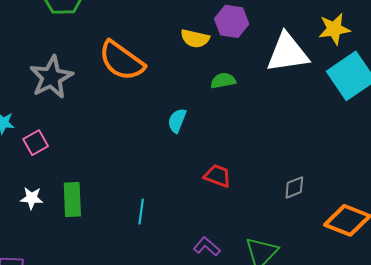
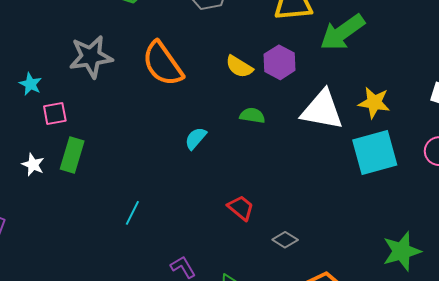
red trapezoid: (217, 176) -> (241, 208), moved
gray diamond: (294, 187) -> (285, 240), turned 35
green rectangle: (72, 200) -> (72, 155), moved

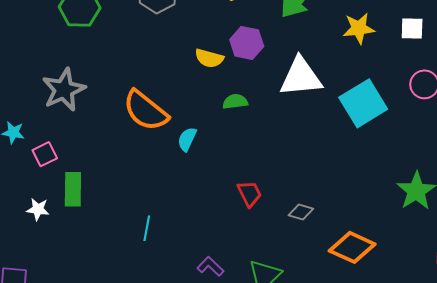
orange semicircle: (163, 64) -> (146, 111), moved
yellow star: (374, 103) -> (359, 28), moved
red trapezoid: (241, 208) -> (249, 194), turned 40

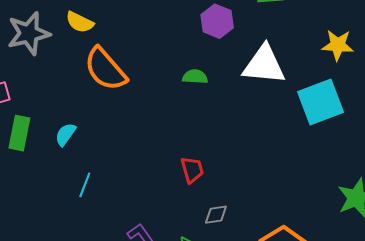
yellow star: (359, 28) -> (338, 45), moved
yellow semicircle: (209, 58) -> (80, 22), moved
cyan semicircle: (187, 139) -> (65, 134), moved
gray diamond: (301, 212) -> (216, 215), moved, turned -35

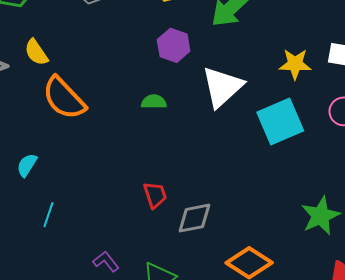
yellow semicircle: (80, 22) -> (36, 52), turned 32
white triangle: (264, 65) -> (222, 87), turned -45
gray diamond: (216, 215) -> (194, 218), moved, size x1.5

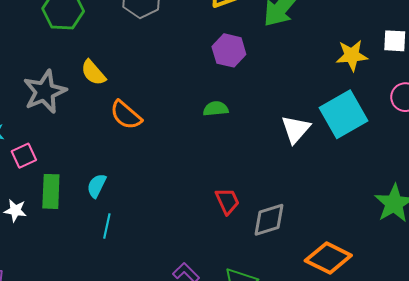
white triangle: (222, 87) -> (296, 129), moved, size x0.7
orange semicircle: (64, 98) -> (126, 115), size x0.7
cyan line: (48, 215) -> (107, 226), moved

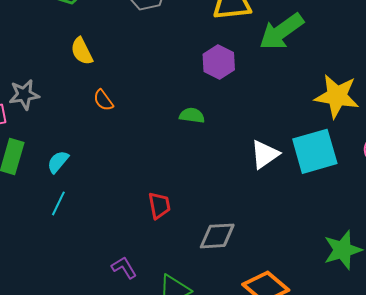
yellow star: (352, 55) -> (337, 96), size x1.4
gray star: (45, 92) -> (24, 95), moved, size x0.7
orange semicircle: (126, 115) -> (103, 100), size x0.7
red trapezoid: (227, 201) -> (159, 205), moved

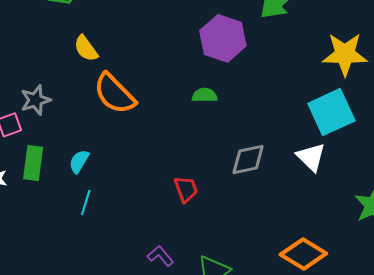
purple hexagon: (219, 62) -> (223, 38), size x1.4
orange semicircle: (103, 100) -> (115, 94), size x2.0
white triangle: (265, 154) -> (311, 157), moved, turned -32
gray diamond: (217, 236) -> (248, 160), moved

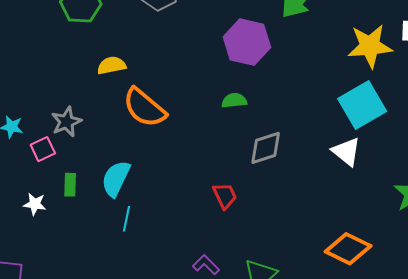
yellow semicircle: (86, 48) -> (112, 65), turned 120
gray diamond: (248, 160) -> (266, 148), moved
cyan semicircle: (79, 161) -> (116, 179), size x1.5
green rectangle: (33, 163) -> (70, 185), size x0.7

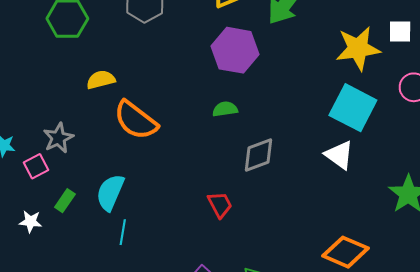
cyan square: (362, 105) -> (353, 108), turned -30
green rectangle: (70, 185) -> (65, 201), turned 35

